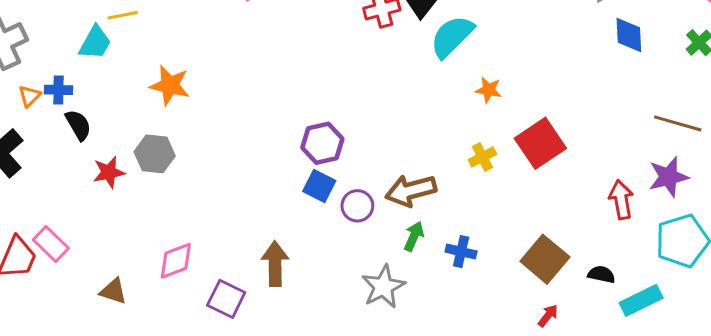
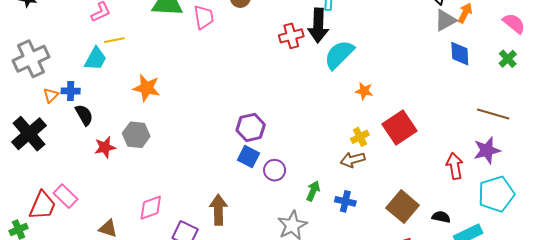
brown arrow: (411, 191) -> (353, 160), moved, size x0.7

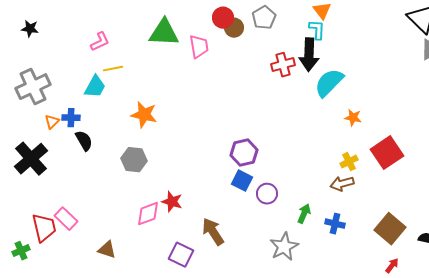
red star: (105, 147) -> (172, 202), moved, turned 30
red trapezoid: (43, 206) -> (44, 228), turned -36
pink diamond: (151, 208) -> (148, 214), moved
brown arrow: (218, 210) -> (213, 232), turned -32

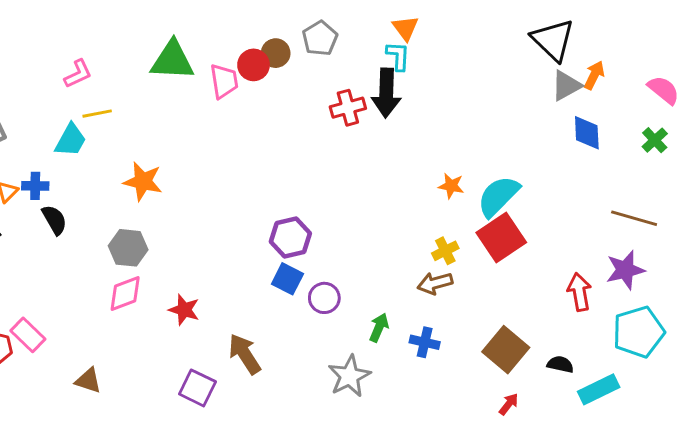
red circle: (223, 18) -> (254, 65), moved
cyan semicircle: (329, 83) -> (498, 196), moved
pink diamond: (148, 214) -> (125, 294), moved

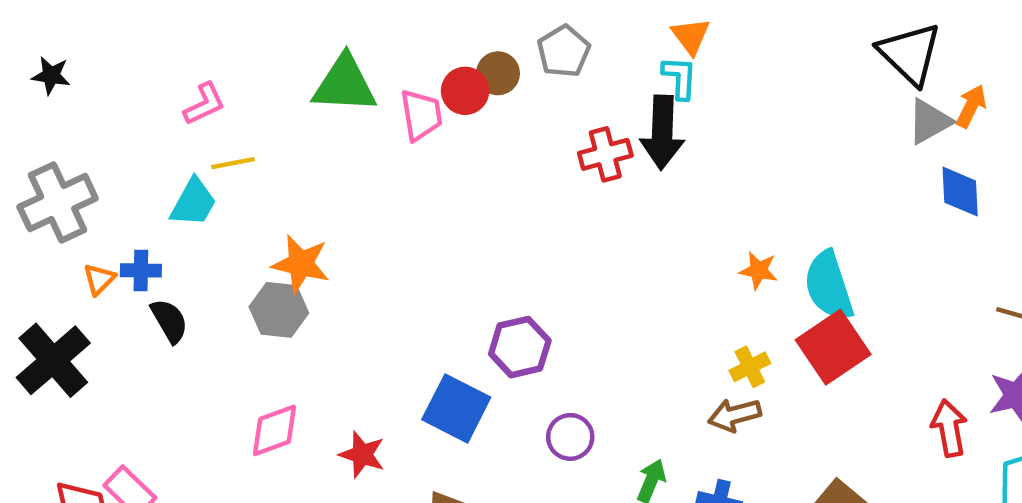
cyan semicircle: (498, 196) -> (829, 286), turned -63
gray hexagon: (128, 248) -> (279, 310), moved
blue square: (287, 279) -> (456, 408), moved, size x1.4

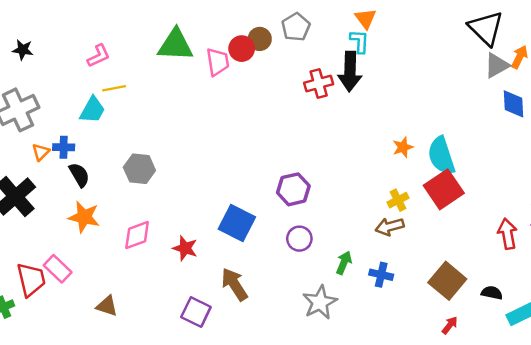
black star: (51, 75) -> (23, 50), moved
orange star: (301, 264) -> (84, 217), moved
orange star: (759, 270) -> (403, 147), turned -30
purple hexagon: (520, 347) -> (293, 189), moved

